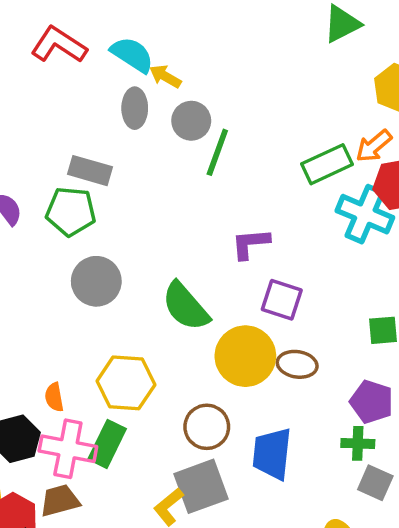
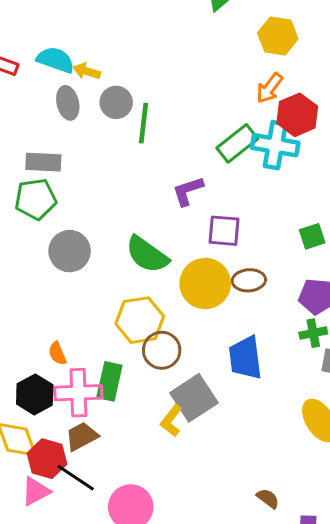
green rectangle: (327, 164) -> (237, 143), moved
yellow hexagon: (126, 383) -> (140, 320), moved
brown circle: (207, 427) -> (162, 350), moved

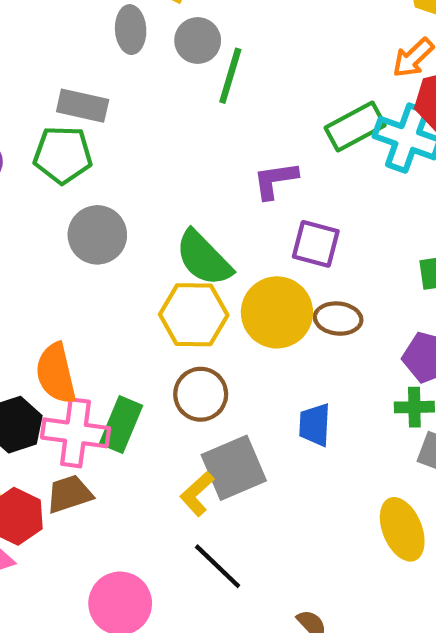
yellow hexagon: (140, 320) -> (194, 315), moved
orange semicircle: (57, 353) -> (56, 373), size x1.8
blue trapezoid: (245, 358) -> (315, 425), size x0.7
black line: (76, 478) -> (218, 566), moved

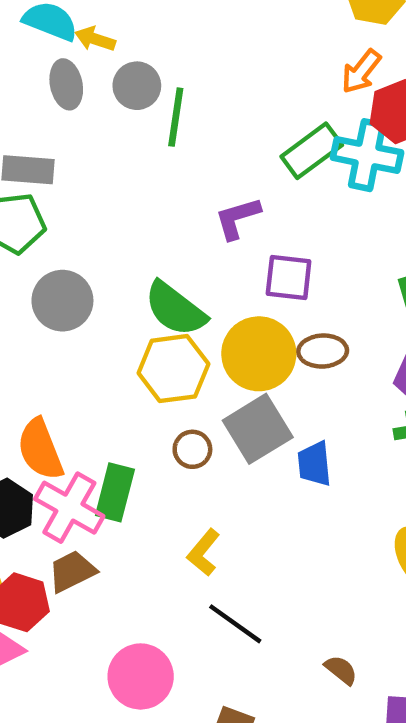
brown circle: (201, 394) -> (192, 449), size x0.7
pink cross: (75, 433) -> (69, 508), turned 30
gray square: (234, 468) -> (258, 429), moved

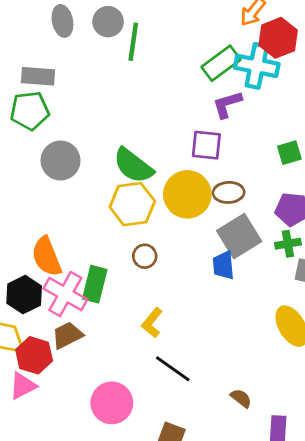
purple L-shape: (237, 218) -> (227, 104), moved
gray square: (258, 429) -> (239, 236), moved

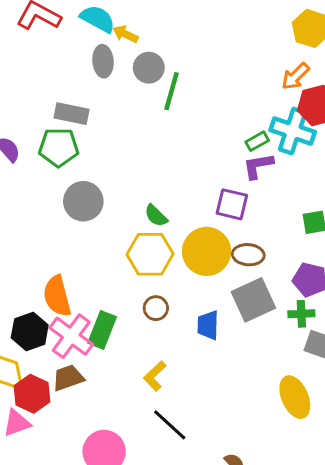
green rectangle: (221, 63) -> (257, 141), moved, size x0.6
green semicircle: (133, 166) -> (156, 216), size x0.6
blue trapezoid: (223, 265) -> (208, 325), moved

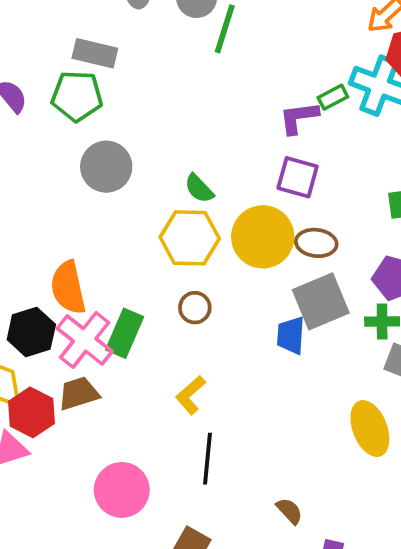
purple L-shape: (258, 166) -> (299, 118), moved
blue trapezoid: (208, 325) -> (291, 335), moved
black line: (170, 425) -> (208, 459), turned 51

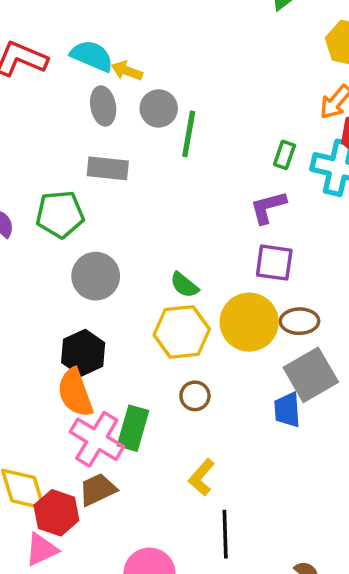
gray rectangle: (95, 53) -> (108, 168), moved
green rectangle: (333, 97) -> (284, 155), moved, turned -36
black hexagon: (31, 332) -> (83, 353), moved

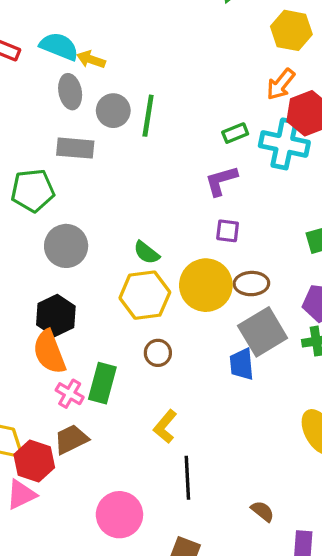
gray circle: (159, 108) -> (113, 111), moved
green rectangle: (284, 155) -> (235, 133), turned 50
purple square: (274, 263) -> (228, 231), size x0.7
pink cross: (97, 439) -> (70, 394), size x0.6

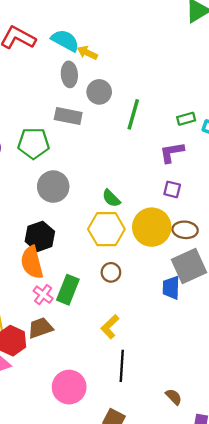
green line: (148, 116) -> (133, 114), moved

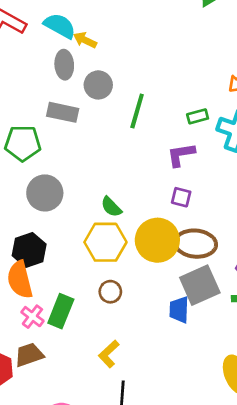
brown ellipse: (185, 230) -> (196, 244), size x1.4

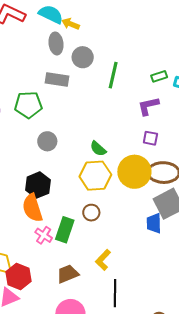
gray circle: (45, 193) -> (47, 141), size x0.7
brown circle: (110, 292) -> (91, 213), moved
brown trapezoid: (29, 355) -> (68, 274), moved

